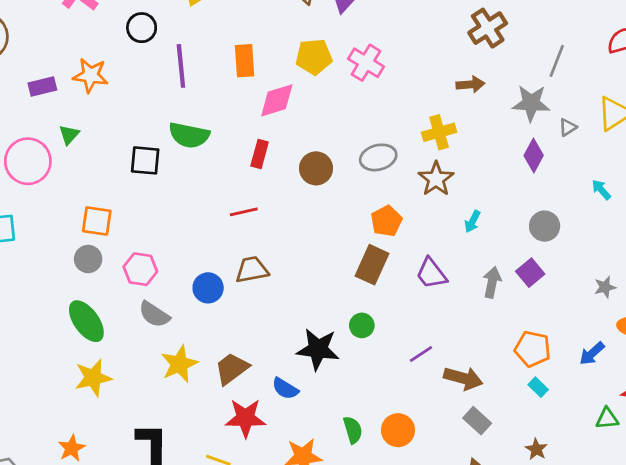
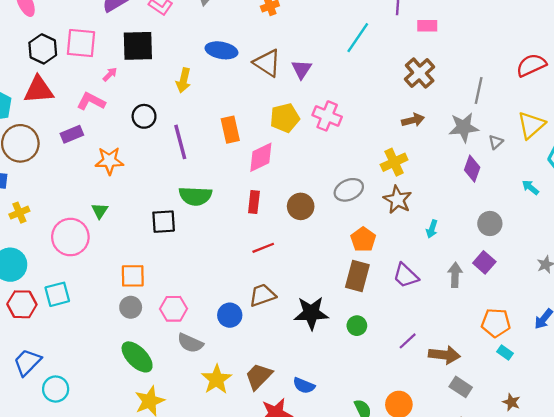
purple rectangle: (42, 86) -> (72, 134), moved
red line: (244, 212) -> (263, 248), moved
black star: (318, 349) -> (311, 313), moved

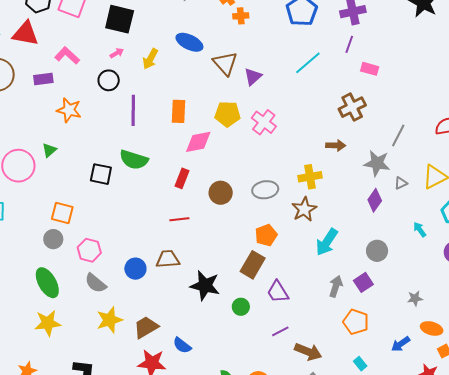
pink arrow: (110, 74) -> (117, 53), moved
cyan arrow: (432, 229) -> (327, 242), size x1.8
purple trapezoid: (406, 276) -> (278, 292), moved
orange pentagon: (496, 323) -> (356, 322), moved

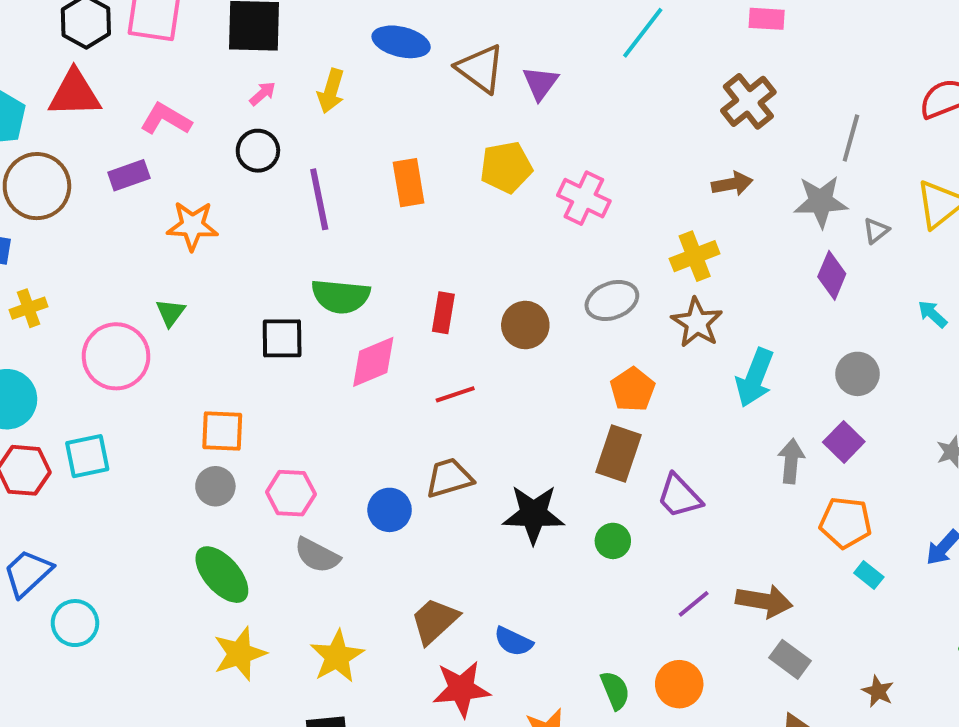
pink cross: (264, 122) -> (584, 198), moved
pink diamond: (198, 142) -> (373, 362), moved
yellow star: (109, 320) -> (337, 656), moved
purple line: (280, 331) -> (694, 604), moved
cyan rectangle: (360, 364) -> (869, 575), moved

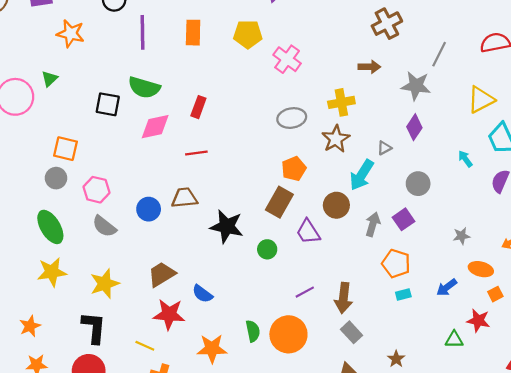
gray triangle: (876, 231) -> (384, 148), moved
brown circle: (525, 325) -> (336, 205), moved
cyan rectangle: (869, 575) -> (403, 294), turned -64
brown arrow: (764, 601) -> (343, 298), turned 76
orange circle: (679, 684) -> (288, 334), size x1.4

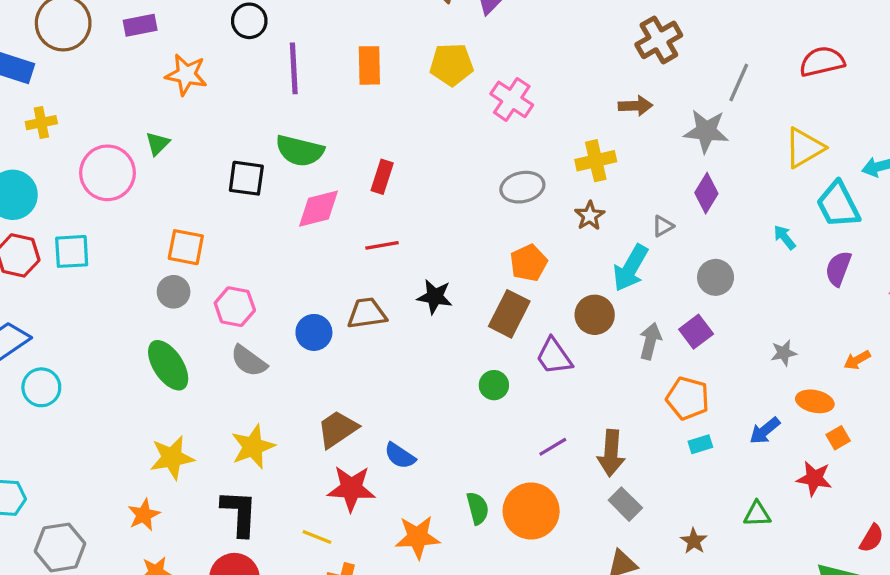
brown star: (336, 139) -> (590, 216), size x0.7
black star: (227, 226) -> (435, 297), moved, size x0.7
yellow star: (52, 272) -> (172, 458), moved
green triangle: (454, 340) -> (757, 514), moved

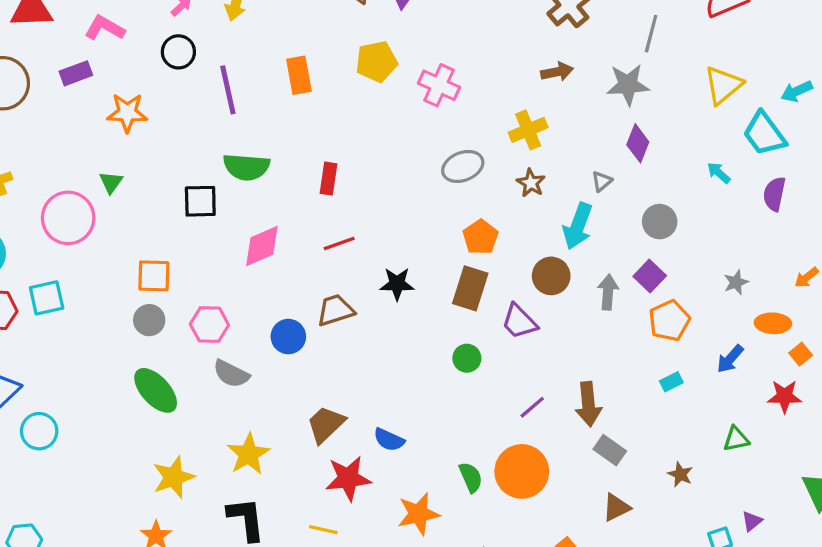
pink diamond: (319, 209) -> (262, 246), moved
orange pentagon: (688, 398) -> (669, 321), moved, turned -30

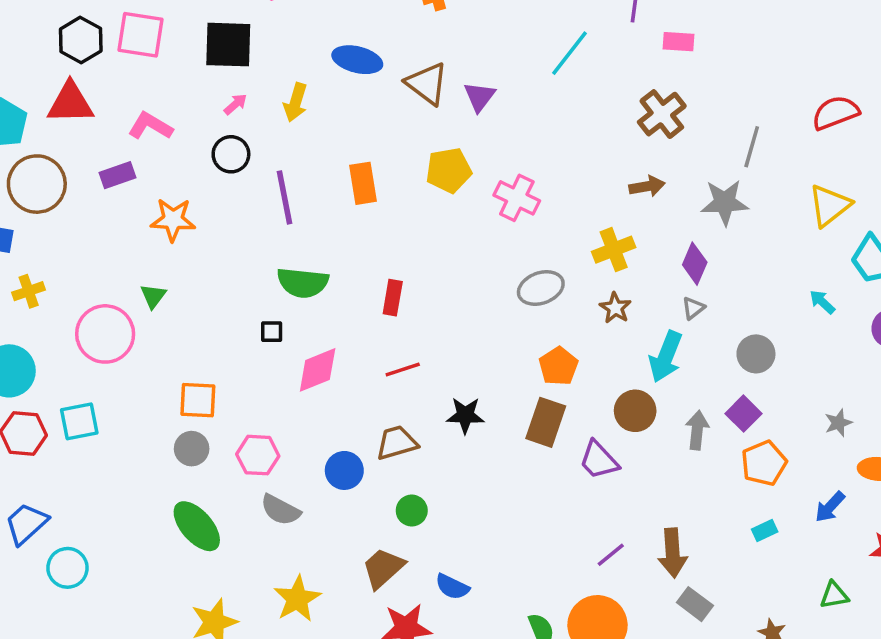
purple diamond: (638, 143) -> (695, 264), moved
black square: (200, 201) -> (272, 332), moved, size x0.6
green circle: (467, 358) -> (412, 511), moved

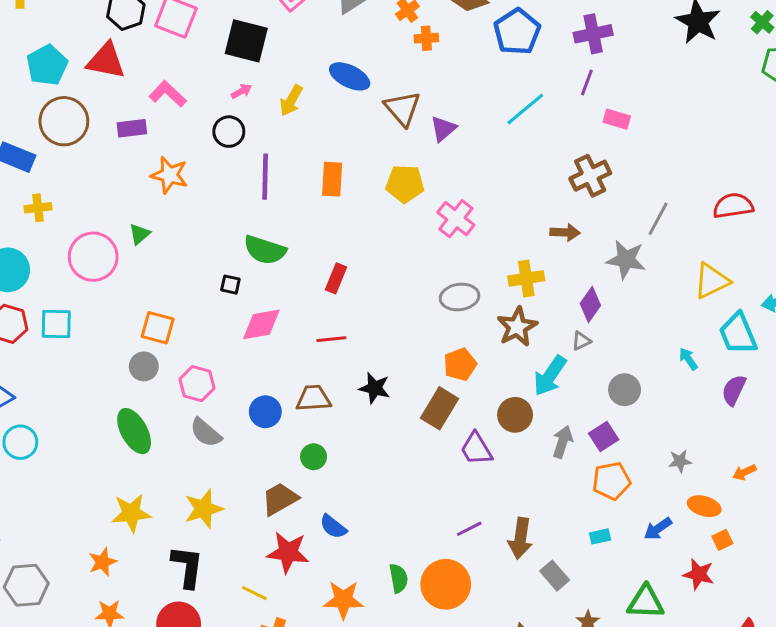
brown star: (615, 308) -> (517, 327), size x1.5
green triangle: (834, 595) -> (646, 602), size x1.5
gray rectangle: (695, 604) -> (555, 576), moved

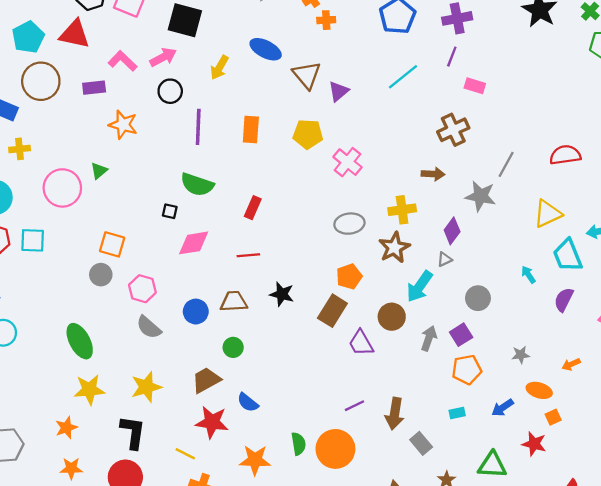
pink arrow: (241, 91) -> (163, 57), moved, size x1.6
green ellipse: (134, 431) -> (80, 341), moved

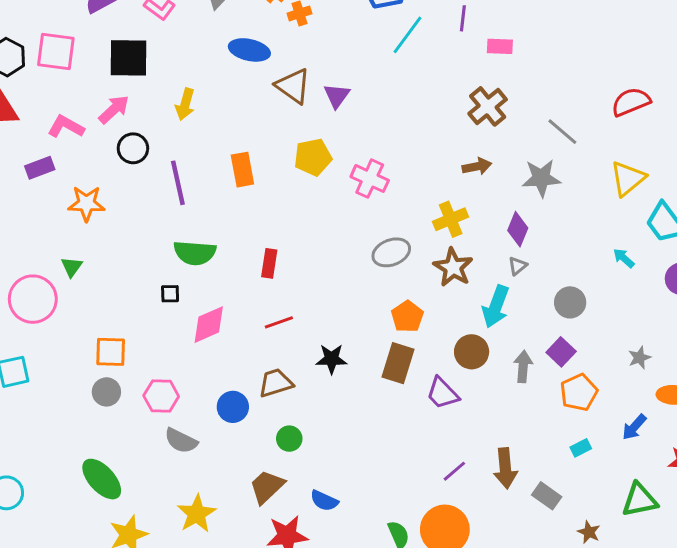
blue ellipse: (266, 49) -> (249, 50), moved
cyan line: (403, 77) -> (408, 35), moved
gray line: (506, 164) -> (562, 132), turned -64

